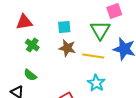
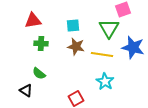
green cross: (32, 45) -> (41, 43), turned -32

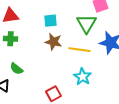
green cross: (41, 43) -> (10, 39), moved

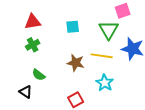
green cross: (10, 39) -> (33, 45), turned -32
brown star: (53, 42) -> (76, 63), moved

